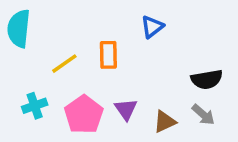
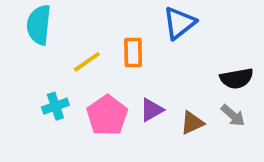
blue triangle: (152, 27) -> (179, 23), size x1.4
purple triangle: (126, 109) -> (152, 110), turned 35

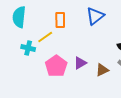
orange rectangle: (133, 53) -> (60, 20), moved
cyan cross: (55, 106) -> (28, 48), moved, turned 32

